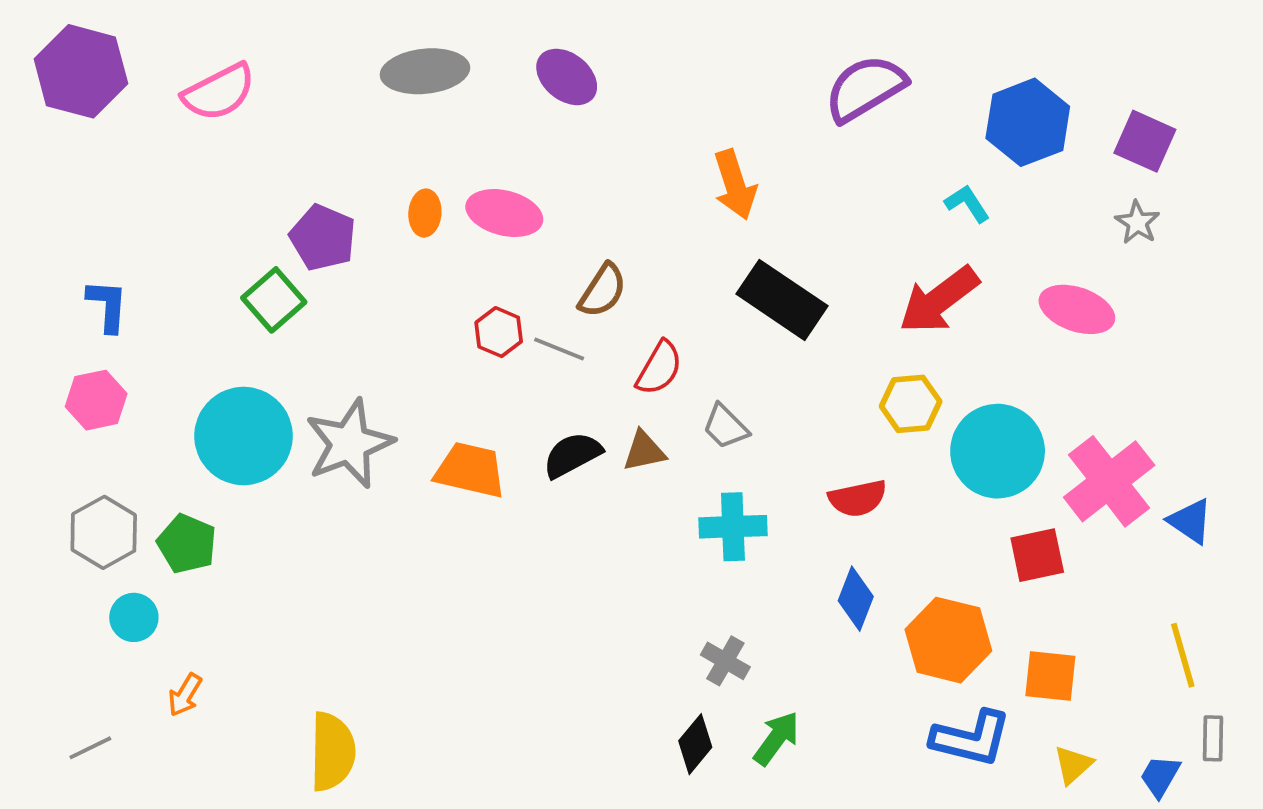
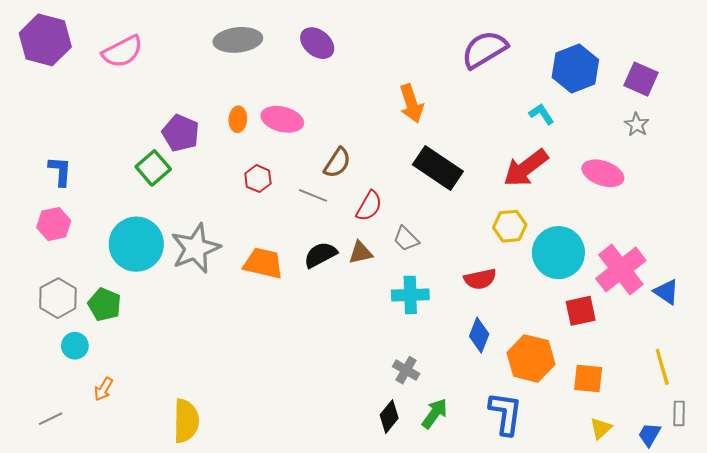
red hexagon: (499, 332) -> (258, 179), moved
blue L-shape: (971, 738) -> (506, 413), moved, turned -96

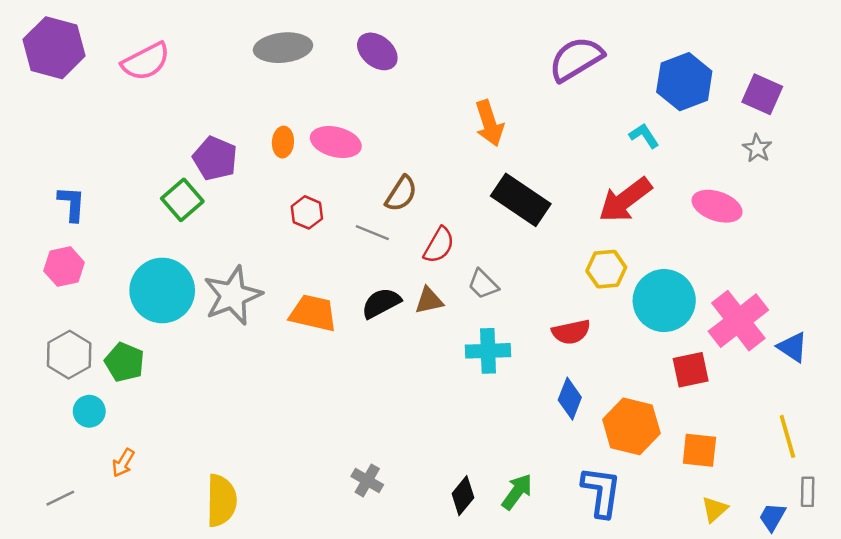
gray cross: (406, 370) -> (367, 480), moved

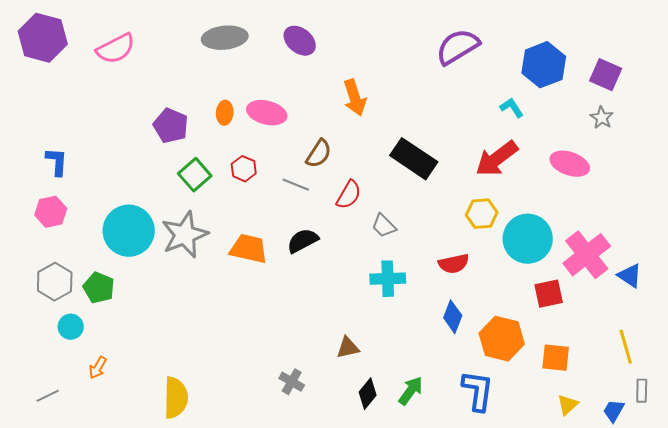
orange arrow: (489, 123) -> (355, 98), moved
green square: (182, 200) -> (195, 175), moved
brown triangle: (429, 301) -> (348, 348), moved

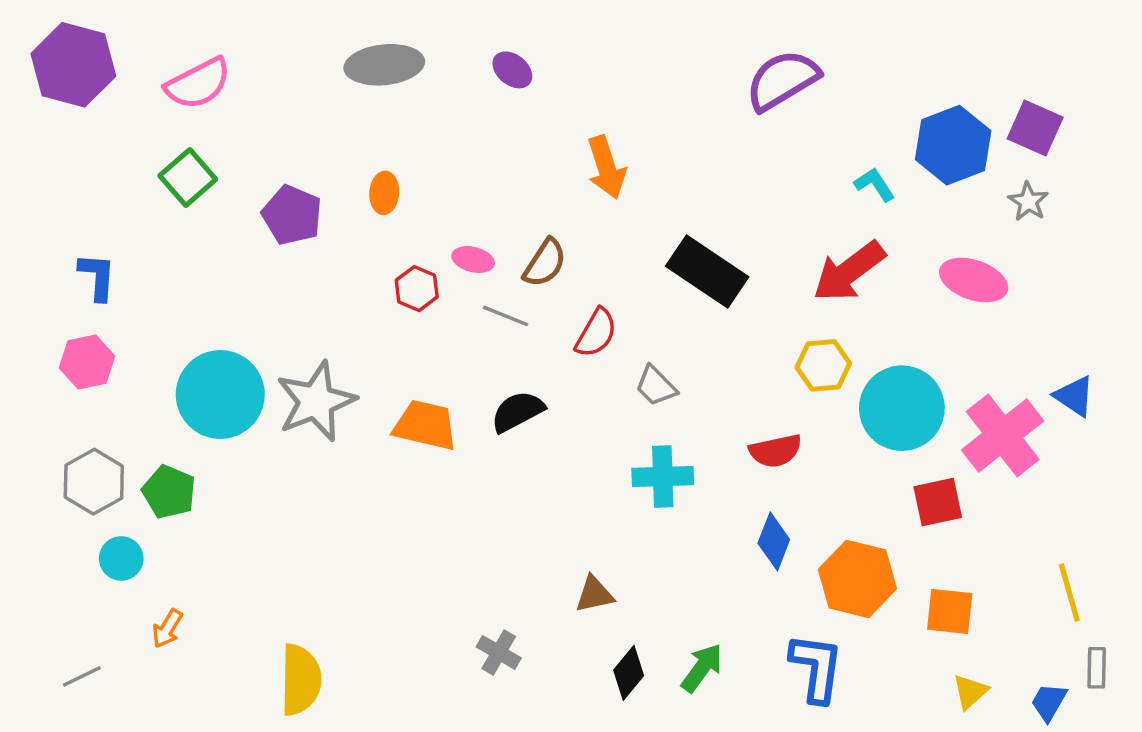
purple ellipse: (300, 41) -> (512, 70), size x0.7
blue hexagon: (544, 65) -> (953, 145), moved
pink ellipse: (267, 113) -> (473, 260), moved, size x0.6
green square: (195, 175) -> (188, 178), moved
blue triangle: (630, 276) -> (1074, 396), moved

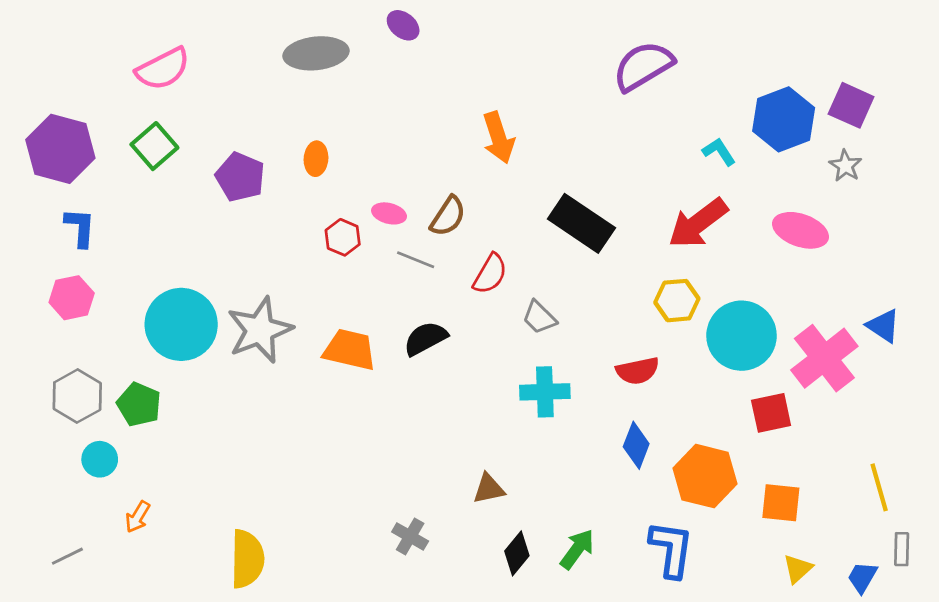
purple hexagon: (73, 65) -> (60, 149), moved
purple ellipse: (512, 70) -> (403, 25), moved

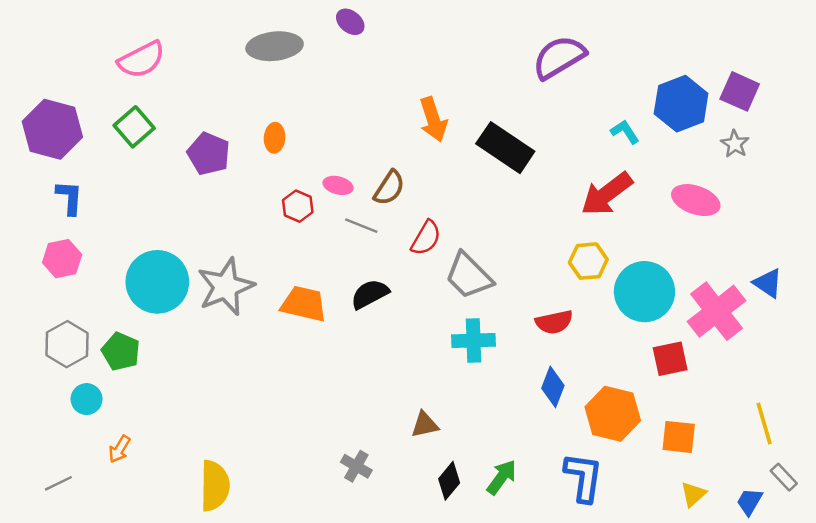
black rectangle: (581, 223) -> (505, 148), moved
gray trapezoid: (539, 317) -> (469, 276), size x1.6
gray rectangle: (902, 549) -> (784, 477), turned -44

